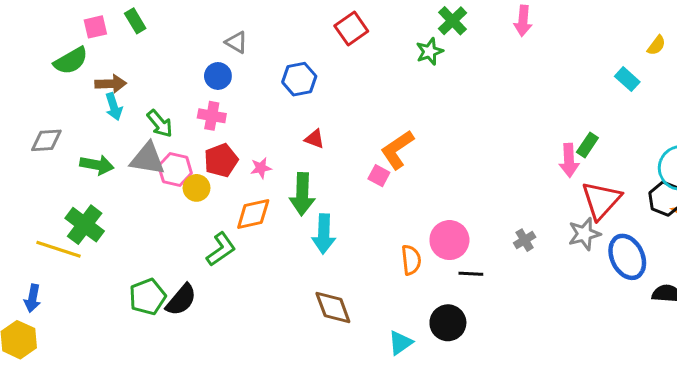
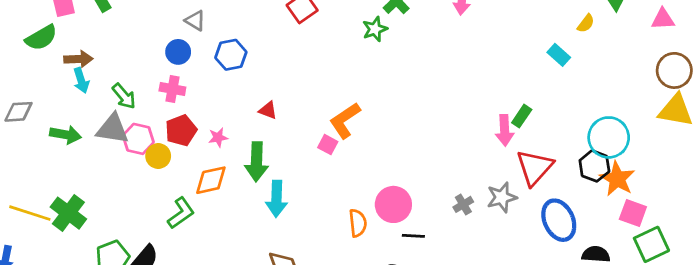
blue hexagon: (299, 79) -> (231, 55), moved
green cross: (85, 225) -> (68, 213), moved
gray star: (584, 234) -> (502, 197), moved

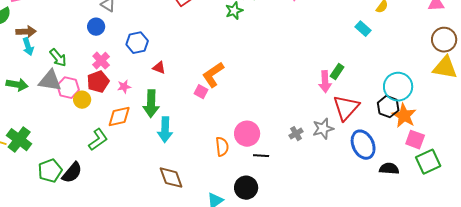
blue hexagon: (231, 55) -> (137, 43), moved
pink cross: (172, 89) -> (101, 61), moved, turned 36

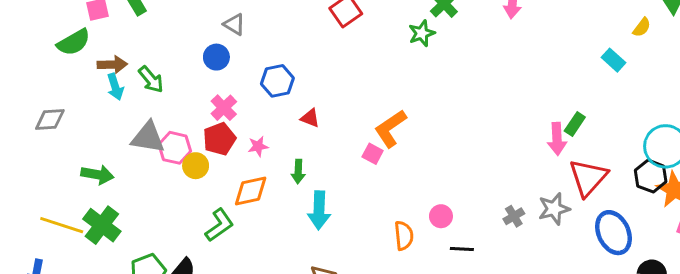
green arrow: (58, 58) -> (151, 79), moved
green arrow: (17, 85) -> (97, 175), moved
green arrow: (151, 104) -> (298, 172), size x0.6
pink circle: (247, 134) -> (441, 216), size x0.6

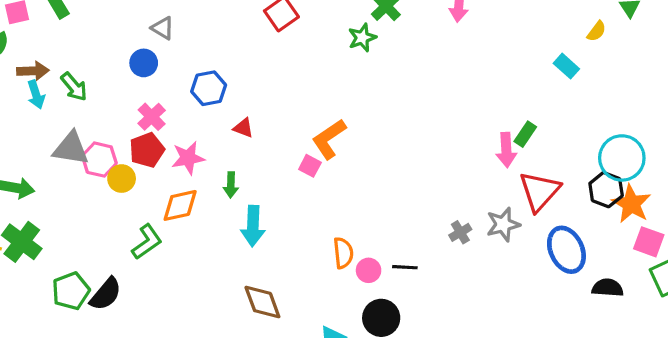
pink star: (258, 146) -> (188, 158), size x1.5
pink circle: (441, 216) -> (369, 270), moved

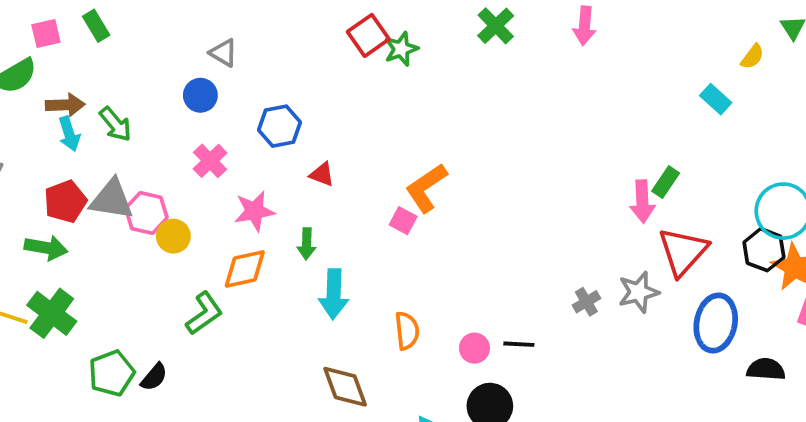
green star: (362, 38) -> (401, 49), moved
red pentagon: (147, 150) -> (65, 201), moved
blue ellipse: (566, 250) -> (716, 323), turned 36
orange semicircle: (343, 253) -> (407, 331), moved
black semicircle: (106, 294) -> (154, 377), size x0.7

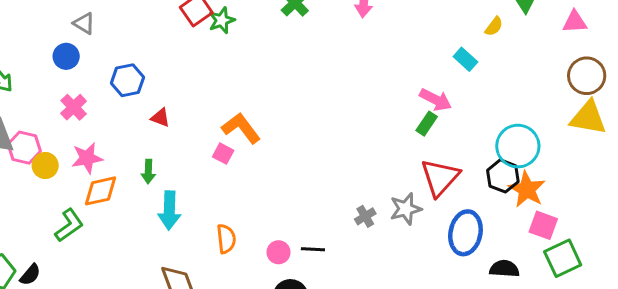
orange L-shape: (426, 188) -> (241, 128), turned 87
pink arrow: (642, 201) -> (436, 100), moved, turned -60
pink star: (254, 211) -> (87, 158), moved

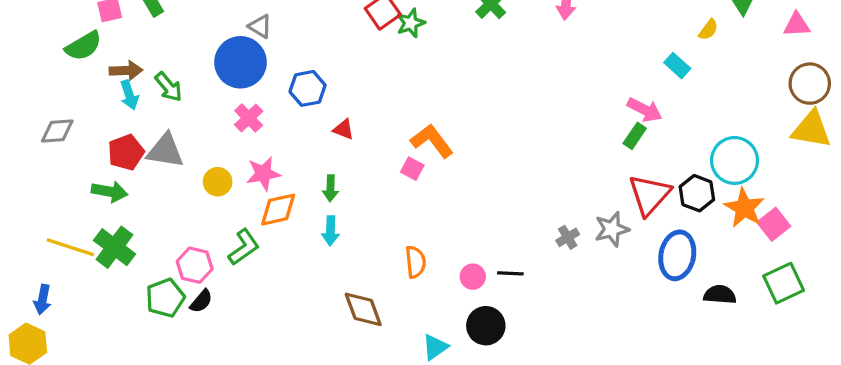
blue circle: (66, 56) -> (240, 62), size x1.8
pink hexagon: (24, 148) -> (195, 265), moved
black hexagon: (503, 176) -> (697, 193), moved
cyan arrow: (169, 210) -> (330, 231), moved, size x0.7
pink square: (543, 225) -> (774, 224), moved, turned 32

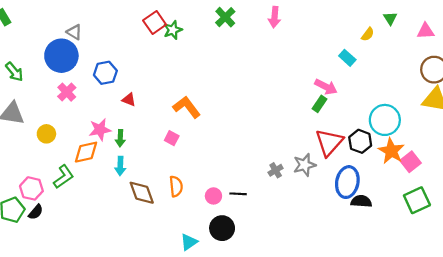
pink square: (412, 169) -> (172, 138), moved
pink star: (263, 174) -> (100, 130), moved
black semicircle: (720, 295) -> (361, 201), moved
brown diamond: (363, 309) -> (142, 193), moved

